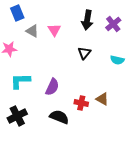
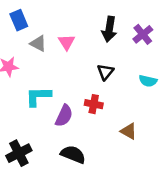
cyan L-shape: (20, 81) -> (38, 96), moved
red cross: (81, 103) -> (94, 104), moved

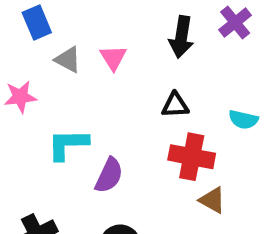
purple cross: (143, 34) -> (235, 22), moved
black triangle: (105, 72) -> (175, 105), turned 48
red cross: (94, 104) -> (192, 157), moved, size x1.5

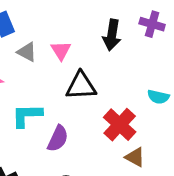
purple cross: (235, 22) -> (152, 24), turned -35
black triangle: (175, 105) -> (81, 86), moved, size x1.5
red cross: (192, 157) -> (120, 125), turned 32

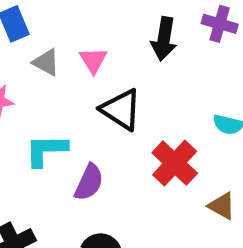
black triangle: (81, 86) -> (121, 110), turned 36
brown triangle: (135, 157) -> (222, 206), moved

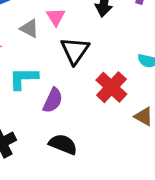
gray triangle: (46, 62) -> (29, 29), moved
black triangle: (121, 110) -> (75, 51), turned 32

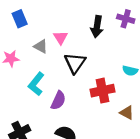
cyan L-shape: (23, 78) -> (36, 84), turned -50
red cross: (111, 87) -> (102, 91), turned 35

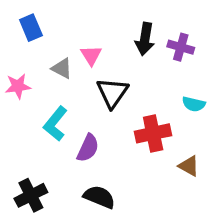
purple cross: (126, 19) -> (181, 47), moved

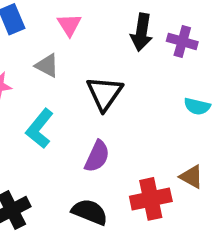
pink triangle: (91, 55) -> (69, 25), moved
red cross: (153, 133) -> (151, 199), moved
purple semicircle: (88, 148) -> (97, 156), moved

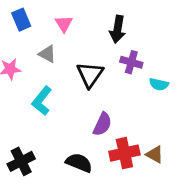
purple cross: (182, 41) -> (131, 62), moved
purple semicircle: (97, 156) -> (102, 124), moved
brown triangle: (192, 177) -> (155, 154), moved

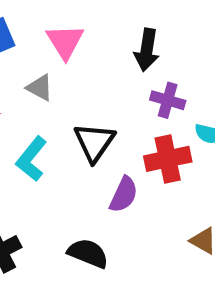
pink triangle: (64, 24) -> (65, 42), size x1.4
black triangle: (90, 75) -> (94, 142), moved
red cross: (124, 153) -> (168, 159), moved

